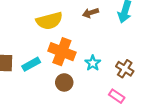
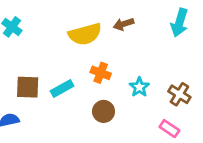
brown arrow: (90, 13) -> (124, 24), moved
orange cross: (62, 52) -> (101, 73), size x0.6

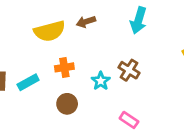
orange cross: (101, 73) -> (64, 67), turned -30
brown cross: (179, 94) -> (129, 70), moved

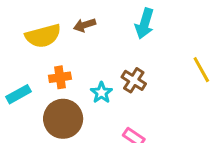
brown circle: (67, 104) -> (63, 119), size x1.6

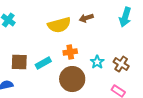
brown cross: (134, 80) -> (121, 64), moved

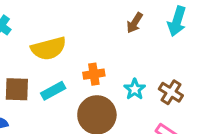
brown arrow: (86, 18) -> (135, 23), moved, turned -40
yellow semicircle: (59, 25) -> (49, 48), moved

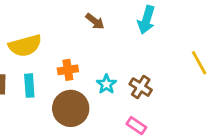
brown arrow: (135, 23) -> (95, 21), moved, turned -84
cyan rectangle: (53, 91) -> (29, 86), turned -65

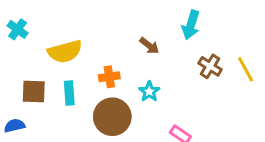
brown arrow: (95, 21) -> (149, 46), moved
brown cross: (141, 87) -> (210, 66), moved

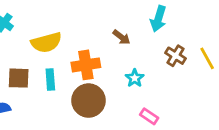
orange cross: (109, 77) -> (86, 65), size x1.5
cyan star: (149, 92) -> (135, 78), moved

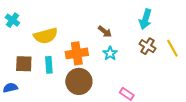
cyan arrow: (158, 19) -> (145, 19), moved
cyan star: (135, 78) -> (110, 53), moved

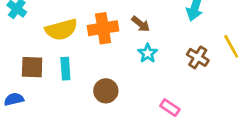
brown cross: (148, 46) -> (198, 57), moved
orange cross: (77, 53) -> (103, 28), moved
brown circle: (79, 81) -> (106, 91), size x0.7

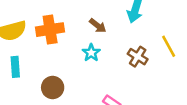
brown arrow: (141, 24) -> (98, 26), moved

